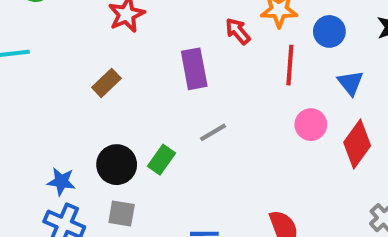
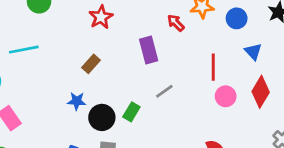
red line: (290, 65) -> (213, 67), moved
pink circle: (311, 125) -> (226, 96), moved
blue star: (61, 182) -> (77, 101), moved

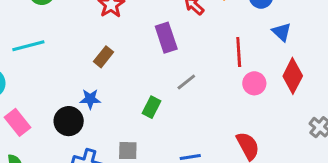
black circle: (102, 117) -> (69, 121), moved

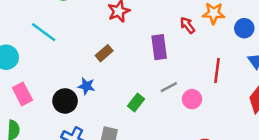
cyan line: (28, 46) -> (44, 32), turned 40
pink circle: (254, 83) -> (192, 99), moved

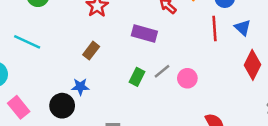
purple rectangle: (159, 47) -> (144, 34), turned -55
red line: (217, 71) -> (215, 29), moved
green rectangle: (136, 102) -> (137, 77), moved

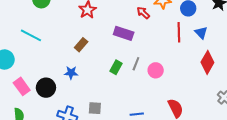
gray line: (162, 71) -> (136, 64), turned -32
black circle: (62, 106) -> (46, 88), moved

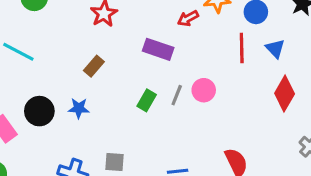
red arrow: (143, 13) -> (188, 18), turned -72
pink circle: (156, 70) -> (204, 90), moved
black circle: (46, 88) -> (39, 111), moved

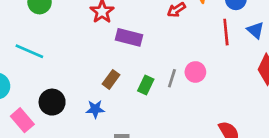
purple rectangle: (158, 49) -> (129, 37), moved
brown rectangle: (94, 66) -> (111, 79), moved
blue star: (79, 108) -> (95, 109), moved

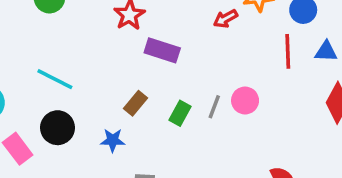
blue triangle: (256, 30) -> (326, 51), turned -42
cyan line: (29, 51) -> (55, 79), moved

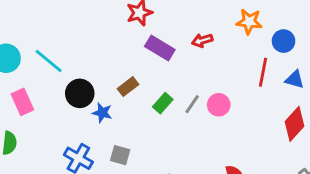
red arrow: (226, 19) -> (202, 40), moved
cyan line: (55, 79) -> (49, 61), moved
black circle: (58, 128) -> (80, 93), moved

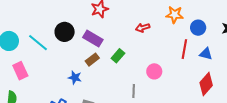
purple rectangle: (160, 48) -> (93, 38), moved
black circle: (80, 93) -> (65, 32), moved
green rectangle: (163, 103) -> (118, 56), moved
gray line: (192, 104) -> (134, 91), moved, turned -32

